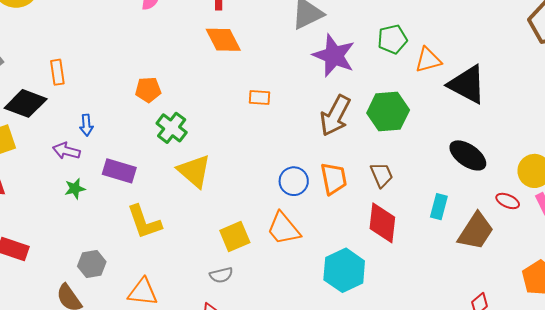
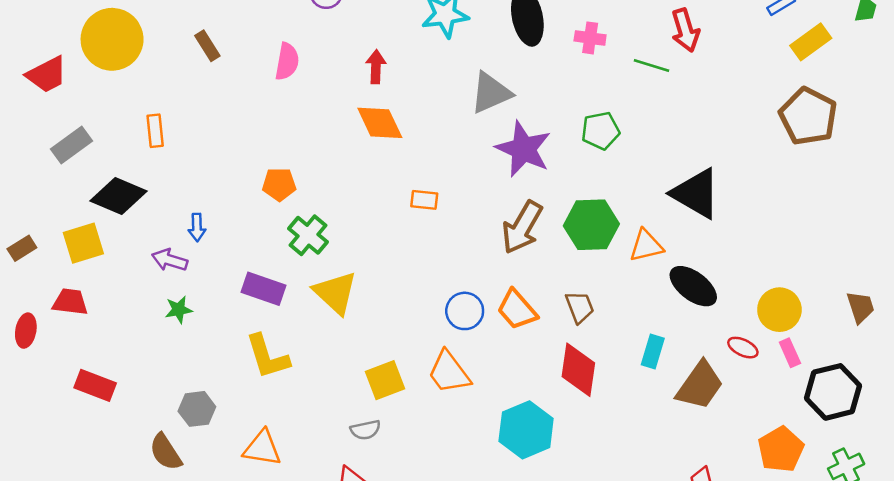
orange triangle: (428, 60) -> (646, 246), moved
orange rectangle: (57, 72) -> (155, 131), moved
purple rectangle: (119, 171) -> (264, 289), moved
orange trapezoid: (334, 179) -> (517, 310), turned 148

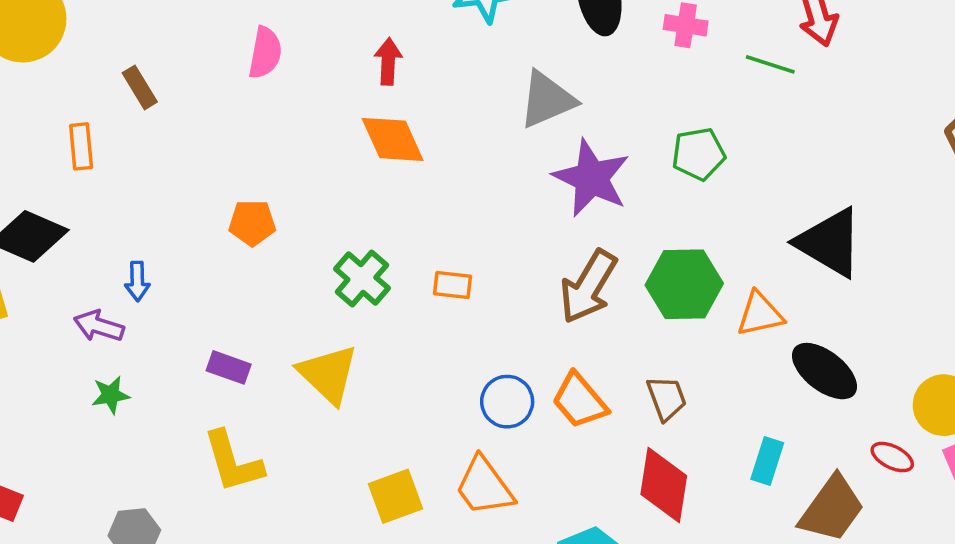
brown rectangle: (207, 46) -> (140, 87), moved
orange rectangle: (424, 200) -> (452, 285), moved
green cross: (308, 235) -> (362, 278), moved
purple rectangle: (264, 289) -> (229, 367), size x0.7

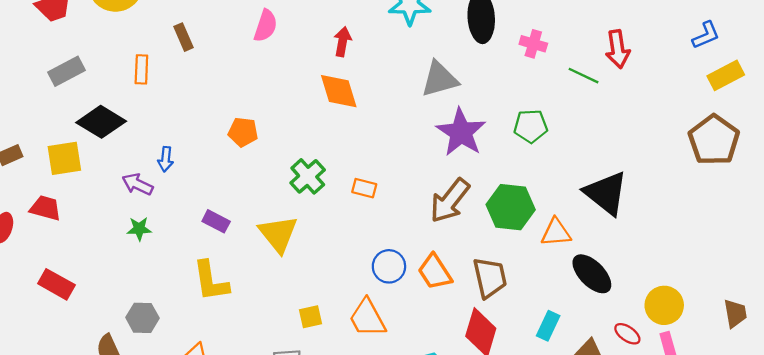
brown trapezoid: (667, 398) -> (490, 278), size x1.4
yellow square: (396, 496) -> (311, 317), size x0.7

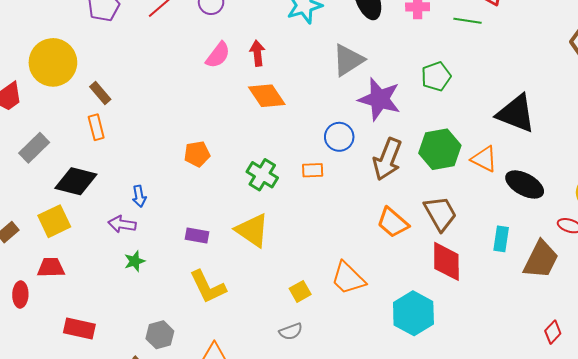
pink semicircle: (266, 26) -> (218, 55), moved, turned 36
brown rectangle: (183, 37) -> (100, 93), moved
orange triangle: (556, 232) -> (484, 159), turned 48
blue circle: (389, 266) -> (339, 137), moved

